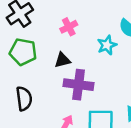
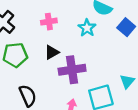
pink cross: (69, 27) -> (49, 22), turned 35

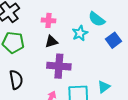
black triangle: (52, 52) -> (51, 42), moved

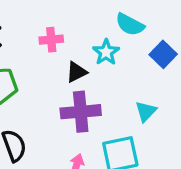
black triangle: (51, 42) -> (76, 72), moved
cyan triangle: (104, 87) -> (146, 111), moved

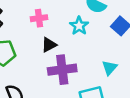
black triangle: (76, 72) -> (49, 45), moved

